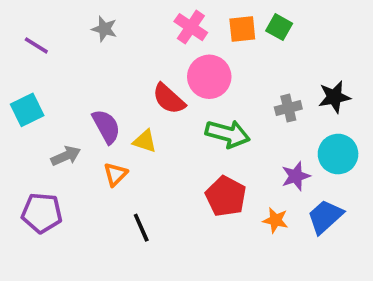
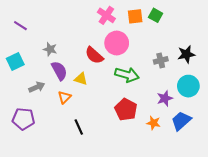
gray star: (104, 29) -> (50, 49), moved

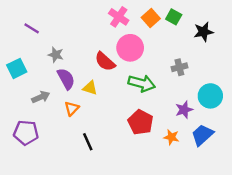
orange square: (135, 16) -> (151, 18), turned -35
purple line: (20, 26) -> (32, 28), moved
black star: (186, 54) -> (203, 32), moved

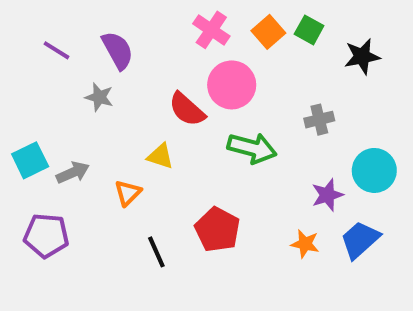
cyan square: (17, 68) -> (30, 160), moved
purple semicircle: (66, 79) -> (118, 50), moved
red pentagon: (140, 122) -> (217, 230), moved

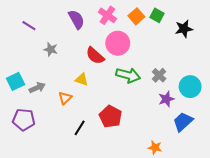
purple semicircle: (118, 50) -> (76, 19), moved
gray cross: (319, 120) -> (159, 75), moved, turned -32
orange star: (305, 244) -> (155, 148), moved
black line: (156, 252) -> (80, 128), turned 56

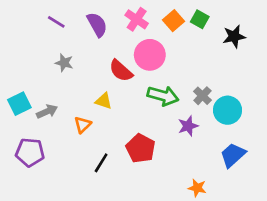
purple line: (29, 26) -> (56, 22), moved
cyan circle: (190, 87) -> (227, 110), moved
purple star: (166, 99) -> (188, 126), moved

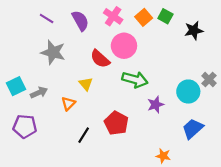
gray star: (64, 63) -> (53, 52), size x1.6
gray cross: (202, 96) -> (209, 80), moved
yellow triangle: (104, 101) -> (86, 84), turned 32

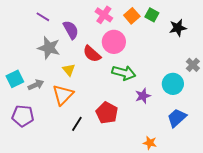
purple semicircle: (80, 21) -> (71, 30), moved
gray cross: (209, 80) -> (193, 65), moved
yellow triangle: (86, 84) -> (69, 70), moved
orange triangle: (68, 104) -> (63, 95), size x1.6

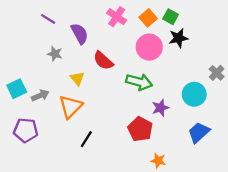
black star: (178, 28) -> (178, 38), moved
pink circle: (114, 42) -> (149, 47), moved
gray star: (49, 48) -> (55, 54), size x0.6
red pentagon: (107, 113) -> (140, 129), moved
orange star: (150, 143) -> (158, 161), moved

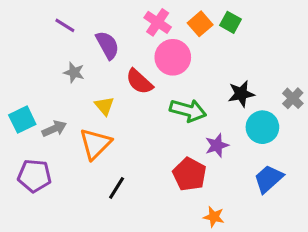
black star: (178, 38) -> (241, 94), moved
pink circle: (149, 47) -> (173, 57), moved

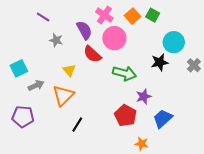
purple semicircle: (107, 45) -> (84, 30), moved
gray star: (74, 72) -> (56, 40), moved
cyan square: (22, 120) -> (19, 68), moved
cyan circle: (262, 127) -> (174, 42), moved
blue trapezoid: (269, 179) -> (163, 119), moved

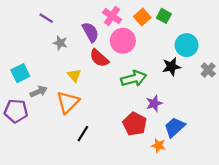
green arrow: (124, 73) -> (134, 79), turned -30
purple pentagon: (23, 117) -> (16, 111), moved
orange star: (142, 144) -> (158, 146), moved

